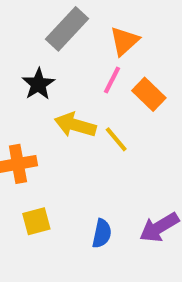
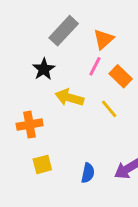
yellow line: (116, 139) -> (109, 109), moved

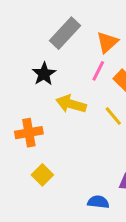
yellow square: (42, 164) -> (42, 175), turned -30
blue semicircle: (88, 173) -> (98, 202), moved, turned -96

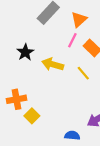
black star: (44, 74) -> (25, 52), moved
orange cross: (29, 133) -> (16, 99), moved

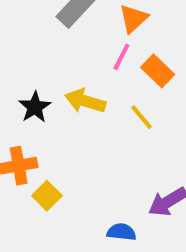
black star: (25, 52) -> (35, 107), moved

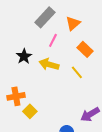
pink line: (121, 57) -> (53, 40), moved
black star: (35, 107) -> (24, 56), moved

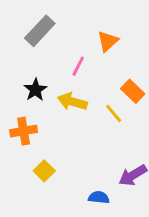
gray rectangle: (45, 17) -> (40, 31), moved
orange rectangle: (85, 49) -> (133, 91), moved
orange cross: (16, 96) -> (24, 131), moved

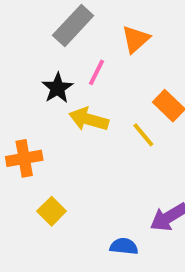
gray rectangle: (40, 31) -> (73, 26), moved
black star: (35, 90) -> (57, 88), moved

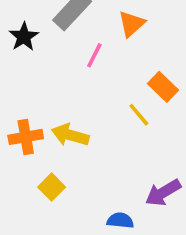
black star: (57, 88) -> (24, 37), moved
yellow arrow: (89, 119) -> (70, 135), moved

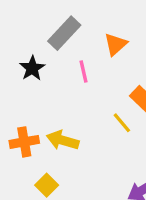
black star: (24, 37) -> (32, 68), moved
pink line: (94, 55) -> (83, 71), turned -40

